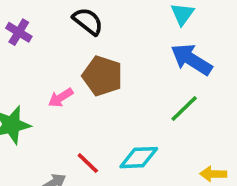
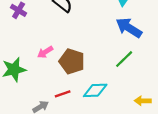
brown pentagon: (102, 76) -> (72, 61), moved
red line: (88, 163) -> (63, 94), turned -63

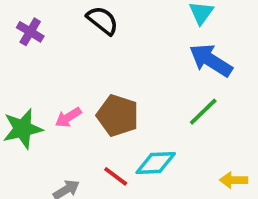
pink arrow: (45, 52) -> (68, 117), moved
red line: (63, 94) -> (116, 176), moved, turned 56

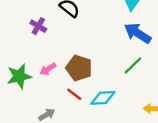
purple cross: (30, 32) -> (38, 26), moved
red line: (116, 176) -> (74, 94), moved

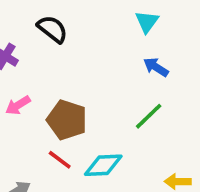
blue arrow: (138, 33) -> (156, 67), size x0.6
pink arrow: (48, 69) -> (18, 105), moved

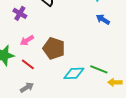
green line: (149, 116) -> (99, 69), moved, turned 66
red line: (60, 160) -> (28, 64), moved

